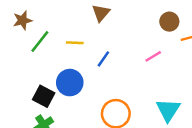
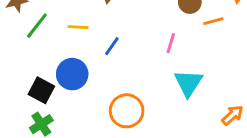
pink line: (153, 56) -> (171, 43), turned -42
cyan triangle: (168, 110) -> (188, 83), moved

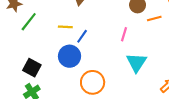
yellow line: (78, 27) -> (65, 27), moved
blue circle: (72, 74) -> (70, 56), moved

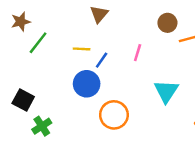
pink line: (124, 34) -> (138, 53), moved
black square: (32, 68) -> (23, 100), moved

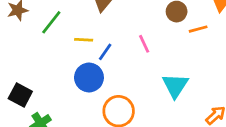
green line: (38, 43) -> (51, 22), moved
pink line: (138, 53) -> (144, 44), turned -42

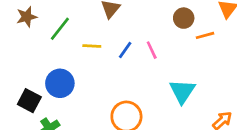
blue line: (105, 52) -> (125, 50), moved
blue circle: (89, 78) -> (60, 83), moved

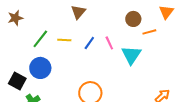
green line: (60, 29) -> (40, 39), moved
cyan triangle: (182, 91) -> (131, 55), moved

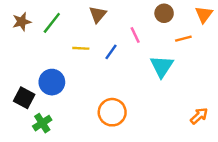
brown circle: (133, 19) -> (164, 13), moved
green line: (40, 39) -> (52, 23), moved
pink line: (109, 43) -> (135, 35), moved

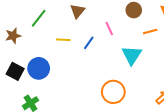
brown star: (22, 22) -> (13, 36), moved
black square: (24, 98) -> (15, 71), moved
orange circle: (112, 112) -> (113, 92), moved

